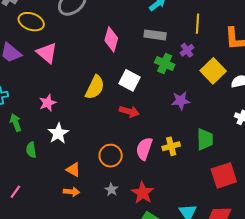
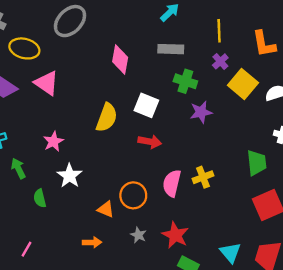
purple cross: (187, 50) -> (220, 61), moved
purple star: (181, 101) -> (201, 112), moved
green trapezoid: (205, 139) -> (257, 163), moved
orange triangle: (73, 170) -> (106, 209), moved

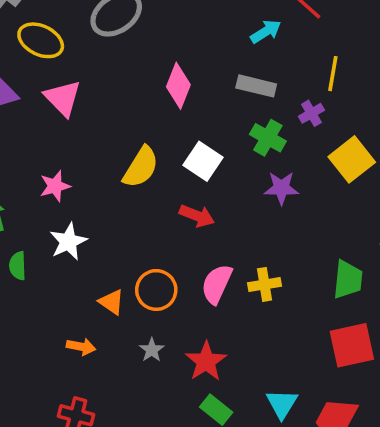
purple cross: (220, 61) -> (311, 113), moved

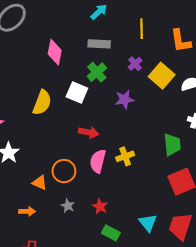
purple cross: (311, 113) -> (135, 64), moved
green cross: (268, 138) -> (97, 72), moved, turned 30
red arrow: (197, 216) -> (89, 132), moved
red star: (206, 361) -> (100, 206), size x0.7

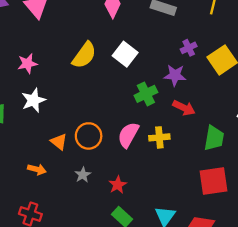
purple cross: (135, 64) -> (189, 48), moved
green cross: (97, 72) -> (146, 94), moved
red arrow: (89, 132) -> (184, 108), moved

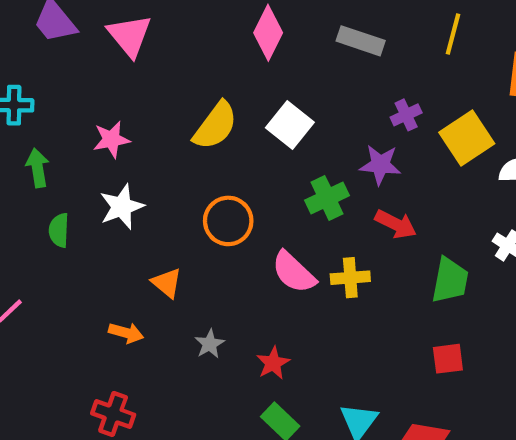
pink semicircle: (128, 135) -> (294, 272), turned -76
orange circle: (89, 136) -> (228, 221), moved
red square: (213, 181) -> (448, 359), size x0.6

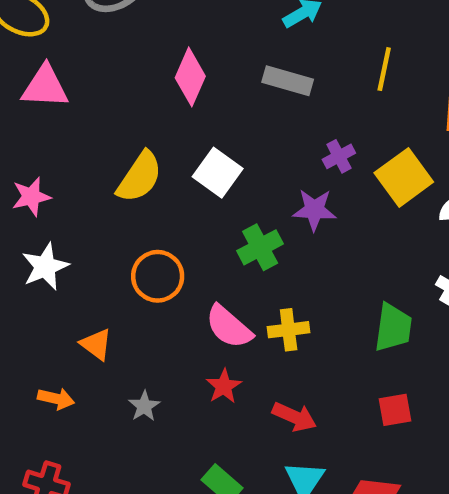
pink triangle: (130, 36) -> (45, 87), turned -45
red arrow: (396, 224) -> (294, 417), moved
red star: (273, 363) -> (224, 386), moved

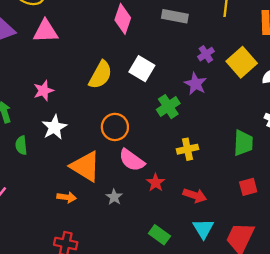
purple star: (314, 210) -> (195, 84), turned 30
pink semicircle: (229, 327) -> (132, 160), moved
orange triangle: (96, 344) -> (85, 166), size x1.8

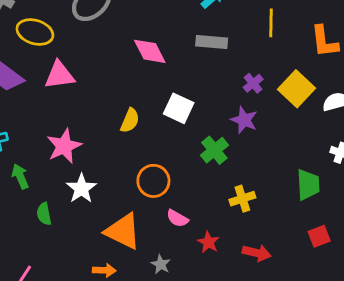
pink diamond: (123, 19) -> (150, 51), turned -40
yellow semicircle: (100, 75) -> (130, 121), size x0.7
pink star: (44, 91) -> (64, 146), size x1.4
pink semicircle: (132, 160) -> (177, 218), size x0.7

